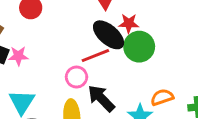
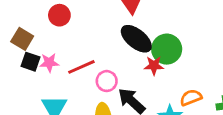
red star: (129, 23) -> (154, 66), moved
red line: (95, 56) -> (81, 67), moved

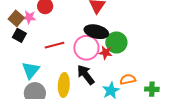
black ellipse: (136, 39) -> (96, 32), turned -35
pink star: (49, 63) -> (29, 17), moved
pink circle: (107, 81) -> (86, 48), moved, size x1.6

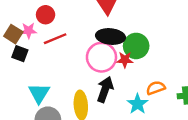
red line: (54, 45) -> (55, 39), moved
black arrow: (86, 75) -> (105, 89), turned 65

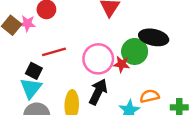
black ellipse: (110, 36) -> (154, 37), moved
red line: (55, 39) -> (54, 52), moved
black square: (20, 54) -> (34, 71), moved

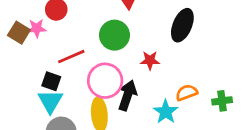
black ellipse: (154, 37) -> (182, 25), turned -72
green circle: (135, 51) -> (114, 35), moved
pink circle: (98, 59) -> (105, 81), moved

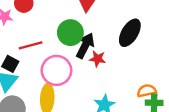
orange semicircle: (187, 93) -> (147, 91), moved
black arrow: (127, 95) -> (85, 46), moved

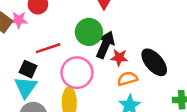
black ellipse: (130, 33) -> (154, 62), moved, turned -68
orange semicircle: (147, 91) -> (127, 79), moved

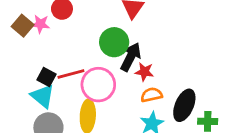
red line: (48, 48) -> (71, 74), moved
black ellipse: (154, 62) -> (184, 105), moved, turned 60
cyan triangle: (26, 87) -> (43, 96), turned -30

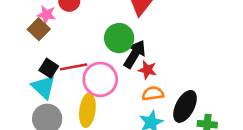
brown square: (23, 26) -> (39, 29), moved

